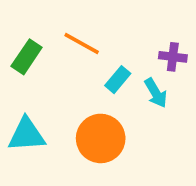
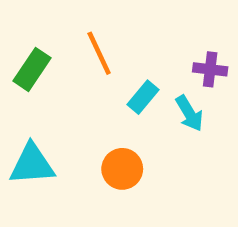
orange line: (82, 44) -> (99, 53), turned 36
orange circle: (101, 138) -> (122, 169), size x0.7

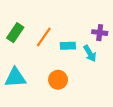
orange line: (99, 53) -> (44, 37), moved, turned 60
cyan rectangle: (143, 97) -> (68, 46), turned 48

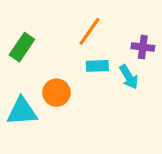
orange line: (44, 37) -> (89, 31), moved
orange circle: (58, 80) -> (56, 93), moved

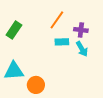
purple cross: (143, 47) -> (81, 30), moved
orange circle: (56, 93) -> (36, 85), moved

